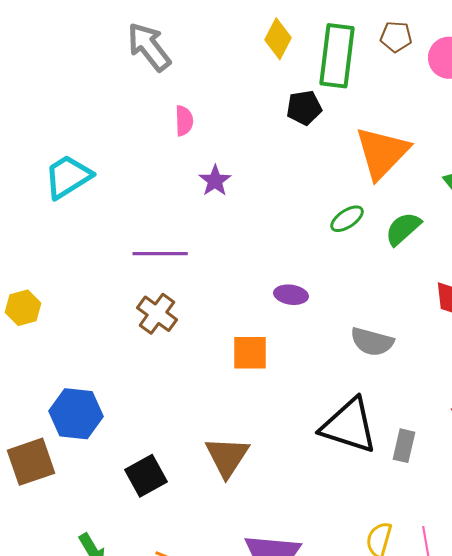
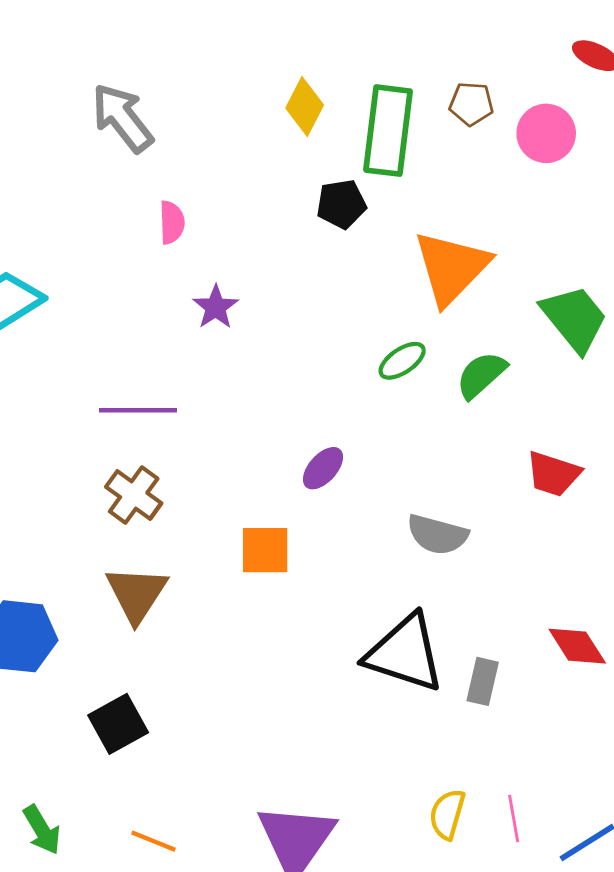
purple ellipse: (291, 295) -> (323, 468), turned -56
brown triangle: (227, 457) -> (137, 594), moved

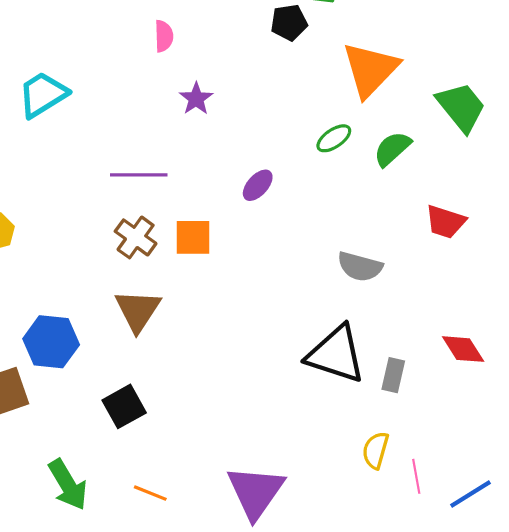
purple ellipse: (323, 468) -> (258, 185), moved
orange square: (265, 550) -> (193, 237), moved
yellow semicircle: (447, 814) -> (376, 450), moved
green arrow: (42, 830) -> (68, 485), size x1.4

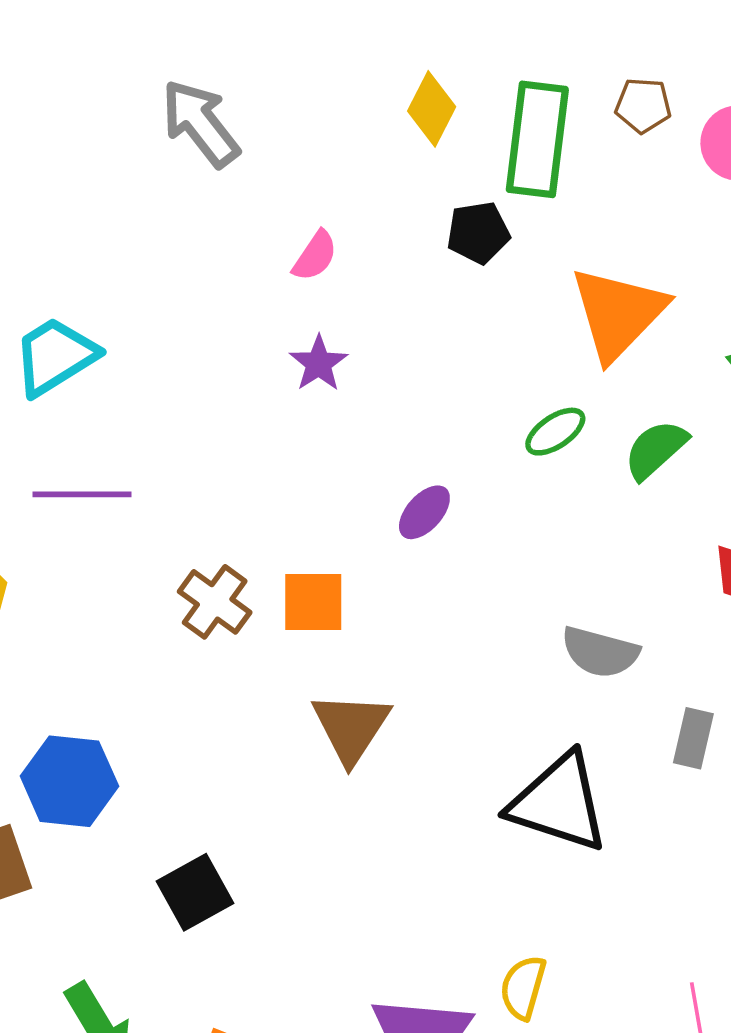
pink semicircle: (164, 36) -> (315, 256), moved, turned 36
purple line: (139, 175) -> (82, 494), moved
brown triangle: (138, 310) -> (351, 727), moved
gray rectangle: (393, 375) -> (693, 738), moved
yellow semicircle: (376, 450) -> (523, 987), moved

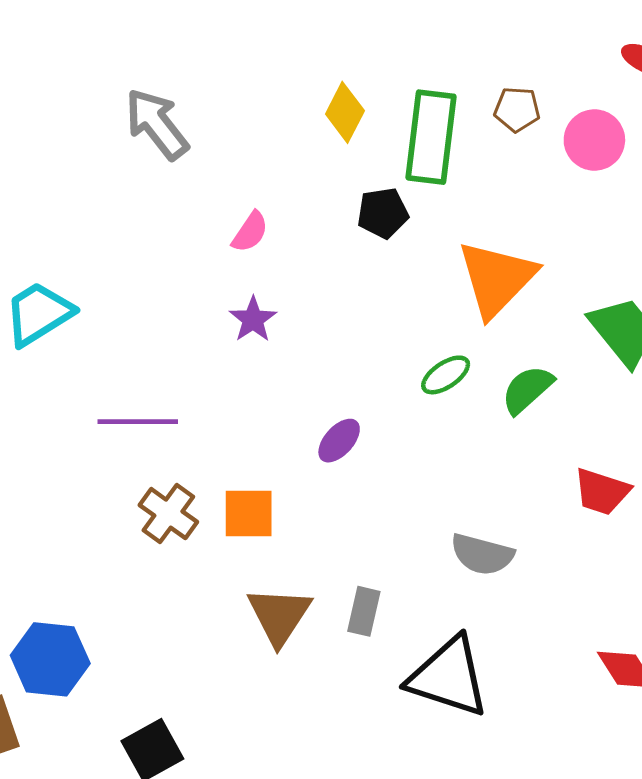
purple line: (82, 494) -> (138, 422), moved
gray rectangle: (693, 738) -> (364, 611), moved

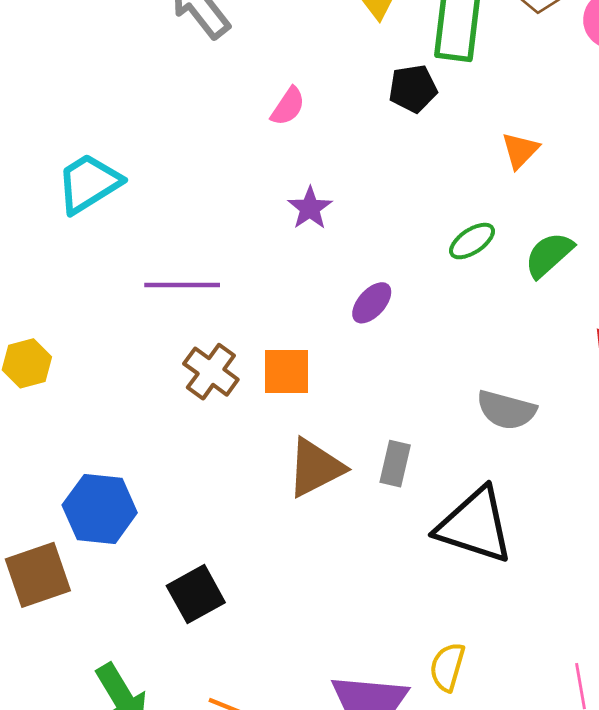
orange triangle: (497, 279) -> (520, 150), size x0.5
purple star: (253, 319) -> (310, 208), moved
brown triangle: (279, 616) -> (315, 468), turned 30

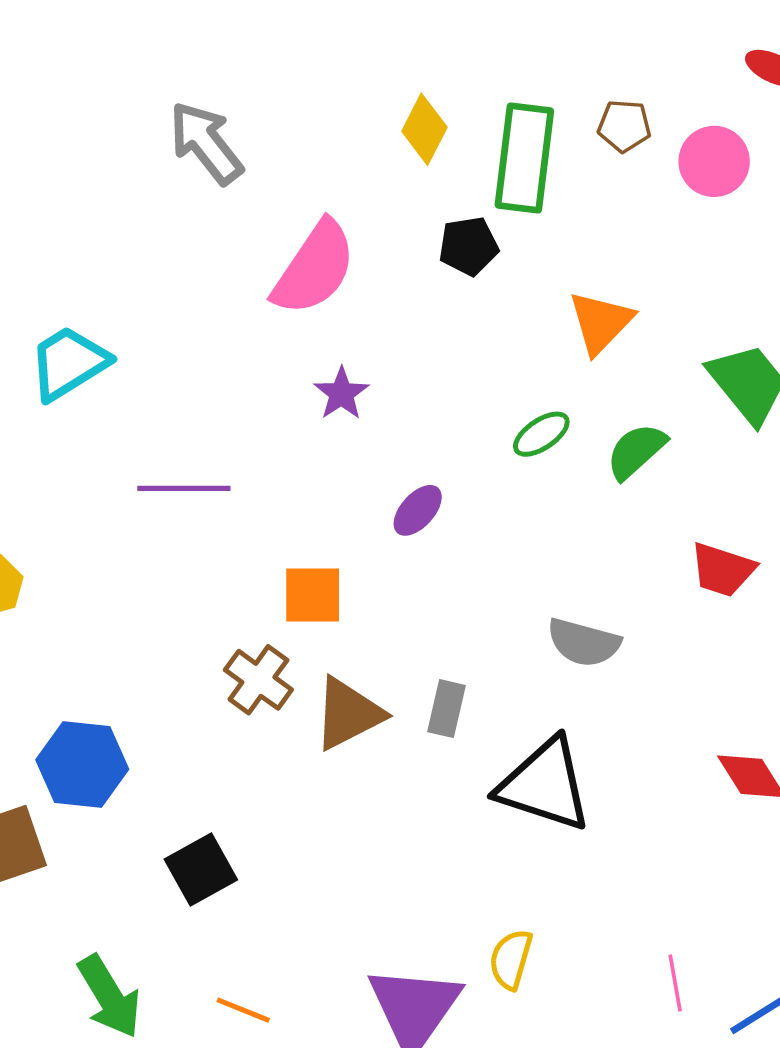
pink semicircle: (288, 106) -> (314, 268), size x2.0
orange triangle: (520, 150) -> (601, 322), size x1.4
brown cross: (211, 372) -> (258, 680), moved

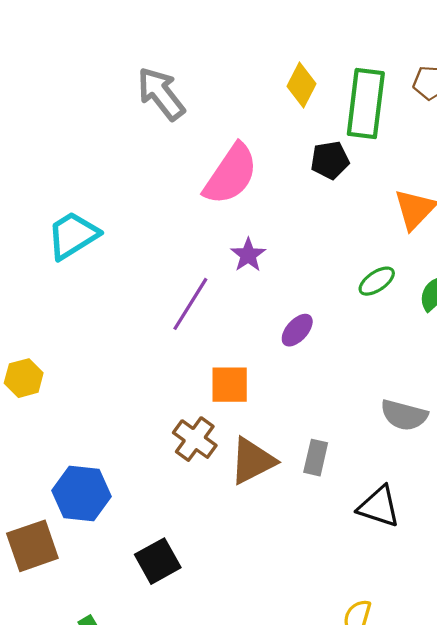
purple line: (184, 488) -> (190, 304), moved, turned -58
black triangle: (545, 785) -> (379, 507), size x0.7

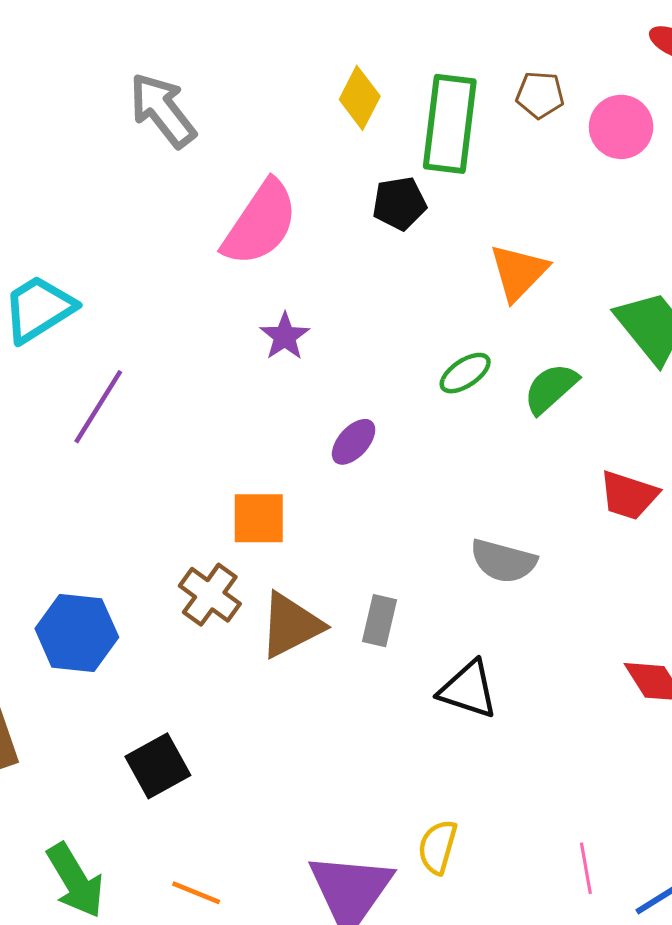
purple line: (190, 304) -> (98, 407), moved
blue hexagon: (81, 494) -> (77, 633), moved

